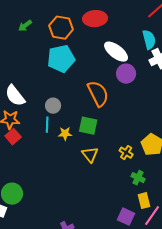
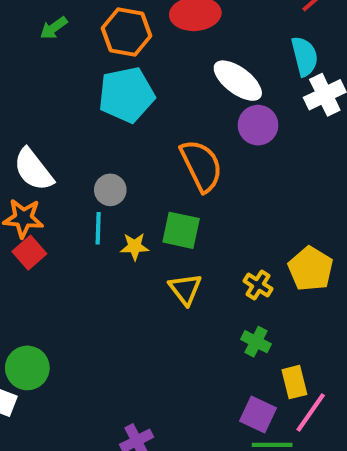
green cross: (138, 178) -> (256, 342), moved

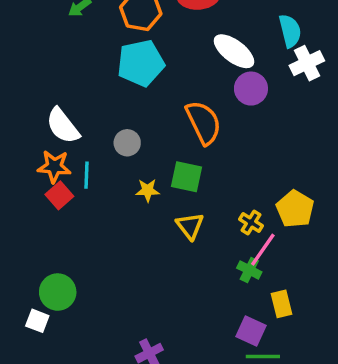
cyan line: (98, 228) -> (86, 175), moved
pink line: (311, 412) -> (263, 250), moved

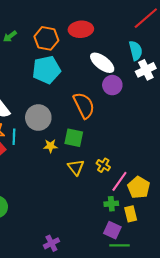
gray circle: (127, 143) -> (38, 118), size x1.6
yellow pentagon: (295, 209) -> (139, 187), moved
yellow cross: (251, 222) -> (103, 165), moved
green cross: (249, 270) -> (111, 204), moved, turned -32

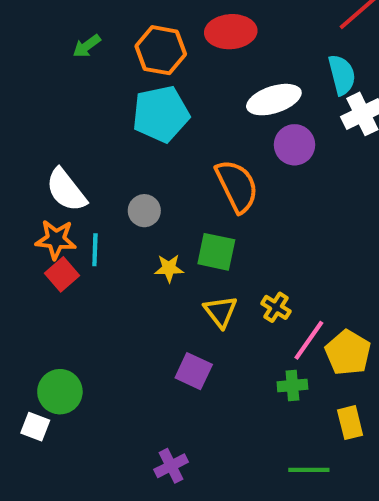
white ellipse: (102, 63) -> (274, 100), turned -55
gray circle: (38, 118) -> (144, 211), size x0.6
yellow rectangle: (131, 214) -> (350, 423), moved
purple square: (112, 230) -> (194, 371), moved

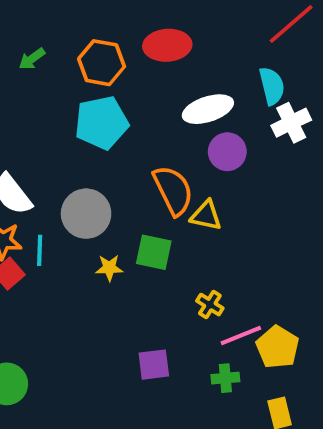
gray circle: (144, 211) -> (86, 214), size x1.6
yellow triangle: (220, 311) -> (206, 216), moved, turned -40
pink line: (309, 340) -> (241, 336), turned 33
purple square: (194, 371) -> (154, 365), moved, turned -32

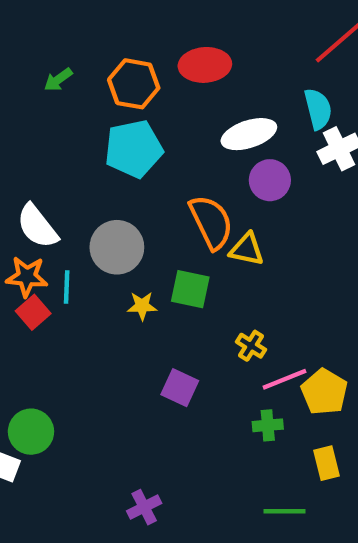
purple square: (154, 365) -> (180, 388), moved, turned 32

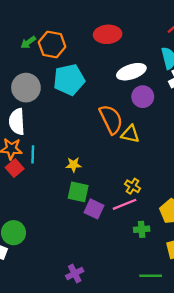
orange hexagon: (134, 84) -> (52, 45), moved
white semicircle: (37, 226) -> (17, 122), turned 35
gray circle: (117, 247) -> (26, 88), moved
green square: (190, 289) -> (78, 192), moved
pink line: (285, 379) -> (125, 204), moved

